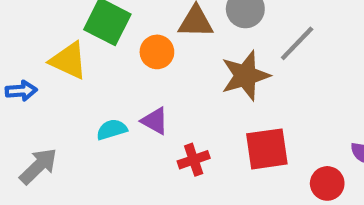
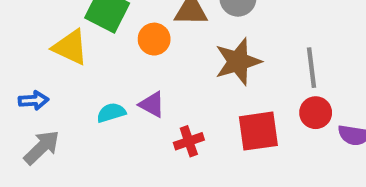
gray line: (297, 43) -> (312, 68), moved, turned -51
blue arrow: (21, 91) -> (34, 100), moved
red circle: (327, 183) -> (316, 113), moved

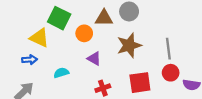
blue arrow: (34, 100) -> (30, 60), moved
purple triangle: (152, 104) -> (94, 59), moved

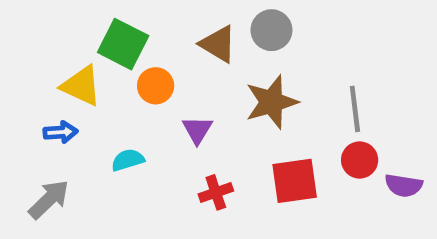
brown triangle: (104, 18) -> (218, 44), turned 30
orange circle: (84, 33) -> (156, 86), moved
purple triangle: (94, 59) -> (197, 130), turned 32

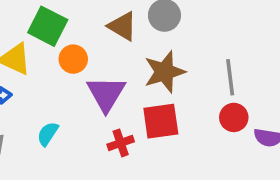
purple triangle: (197, 130) -> (106, 94), size x1.6
cyan semicircle: (128, 160) -> (48, 134), moved, turned -40
red square: (295, 181) -> (161, 121), moved

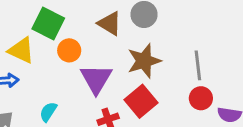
red square: (161, 121) -> (141, 101), turned -32

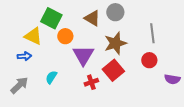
gray line: (198, 65) -> (152, 33), moved
red circle: (201, 98) -> (149, 60), moved

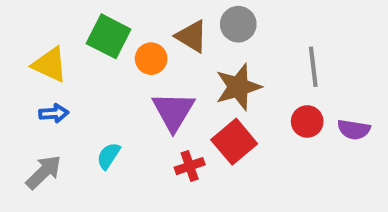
yellow triangle: (33, 36) -> (50, 65), moved
orange circle: (65, 36) -> (151, 59), moved
purple semicircle: (172, 79) -> (354, 130), moved

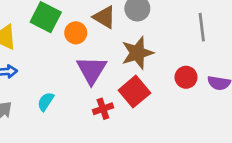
gray line: (313, 67) -> (202, 27), moved

